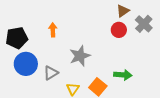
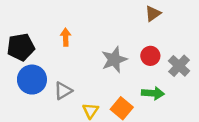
gray cross: (144, 24) -> (179, 66), moved
red circle: (119, 30) -> (150, 56), moved
gray star: (80, 56) -> (114, 60), moved

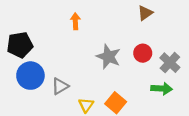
orange arrow: (66, 37) -> (75, 21), moved
gray star: (114, 60) -> (108, 57), turned -30
green arrow: (153, 93) -> (162, 89), moved

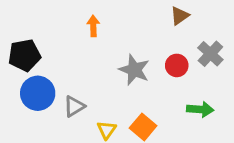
gray cross: (170, 63) -> (210, 54), moved

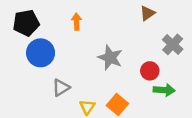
black pentagon: (24, 55) -> (26, 23), moved
red circle: (177, 65) -> (150, 71), moved
blue circle: (38, 93) -> (41, 53), moved

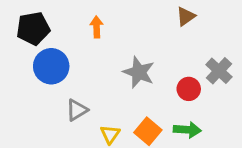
gray cross: (173, 44) -> (219, 71), moved
green arrow: (164, 90) -> (187, 130), moved

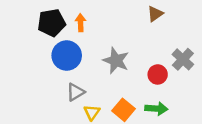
black pentagon: (33, 28) -> (51, 23), moved
blue circle: (51, 66) -> (67, 56), moved
gray triangle: (77, 110) -> (75, 92), moved

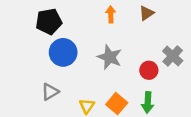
orange arrow: (81, 23) -> (111, 14), moved
gray triangle: (75, 92) -> (50, 92), moved
green arrow: (156, 109) -> (148, 102), turned 90

